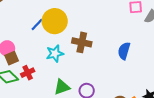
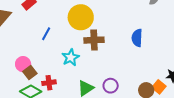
yellow circle: (55, 21) -> (81, 17), moved
red cross: (28, 73) -> (49, 83), turned 32

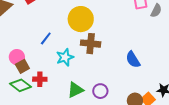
blue line: (46, 34) -> (46, 38), moved
blue semicircle: (137, 38) -> (133, 60), moved, turned -42

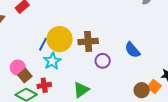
yellow circle: (81, 19) -> (60, 39), moved
cyan star: (65, 57) -> (52, 61), moved
purple circle: (100, 91) -> (103, 61), moved

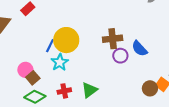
brown cross: (88, 41) -> (113, 39), moved
purple circle: (103, 61) -> (120, 56), moved
red cross: (44, 85) -> (64, 91), moved

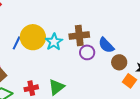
cyan star: (60, 62) -> (54, 42), moved
brown circle: (150, 88) -> (119, 62), moved

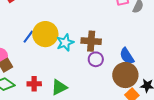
blue semicircle: (106, 45) -> (127, 56), moved
brown circle: (119, 62) -> (125, 75), size x1.6

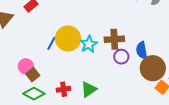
blue semicircle: (127, 56) -> (142, 50), moved, turned 30

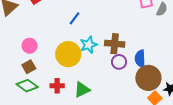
yellow circle: (68, 38) -> (68, 54), moved
blue line: (51, 43) -> (74, 18), moved
pink circle: (26, 66) -> (30, 46), moved

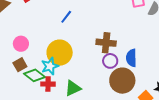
cyan star: (89, 45) -> (50, 66), moved
brown circle: (148, 78) -> (122, 81), moved
green diamond: (27, 86) -> (34, 75), moved

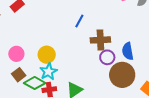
blue line: (66, 17) -> (79, 21), moved
yellow circle: (60, 53) -> (47, 55), moved, size x0.7

